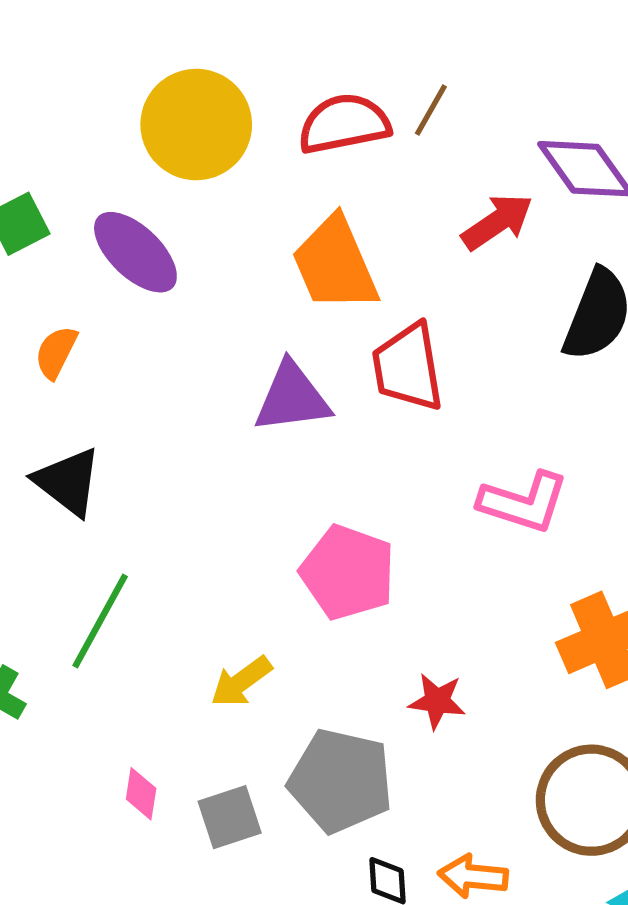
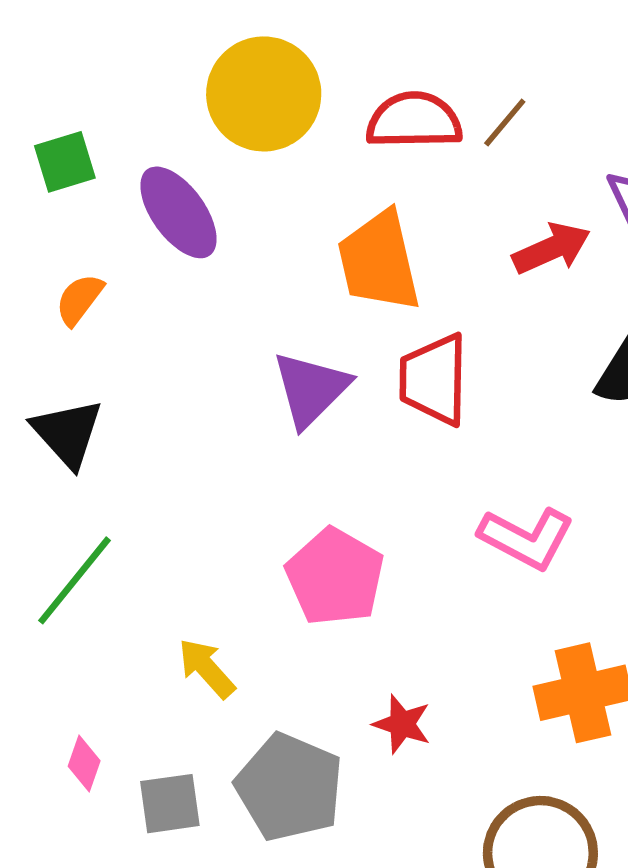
purple triangle: (292, 398) -> (311, 389), turned -48
yellow arrow: (241, 682) -> (207, 668), turned 74

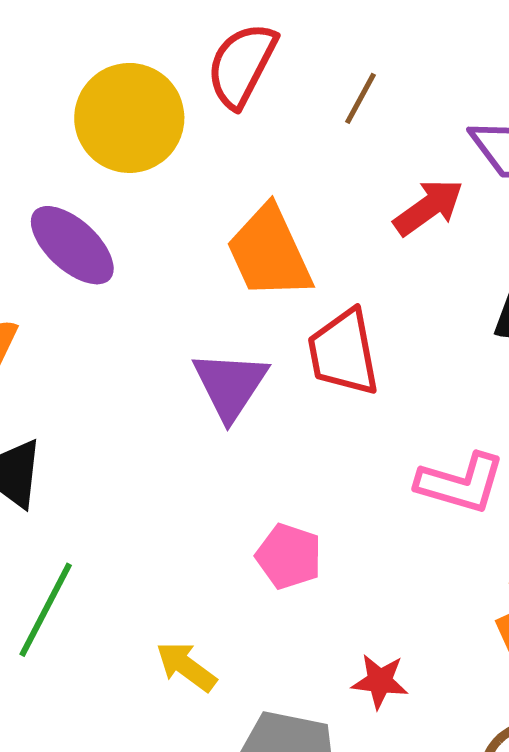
red semicircle: (414, 120) -> (242, 65), moved, turned -50
pink pentagon: (335, 577) -> (289, 556), size x0.7

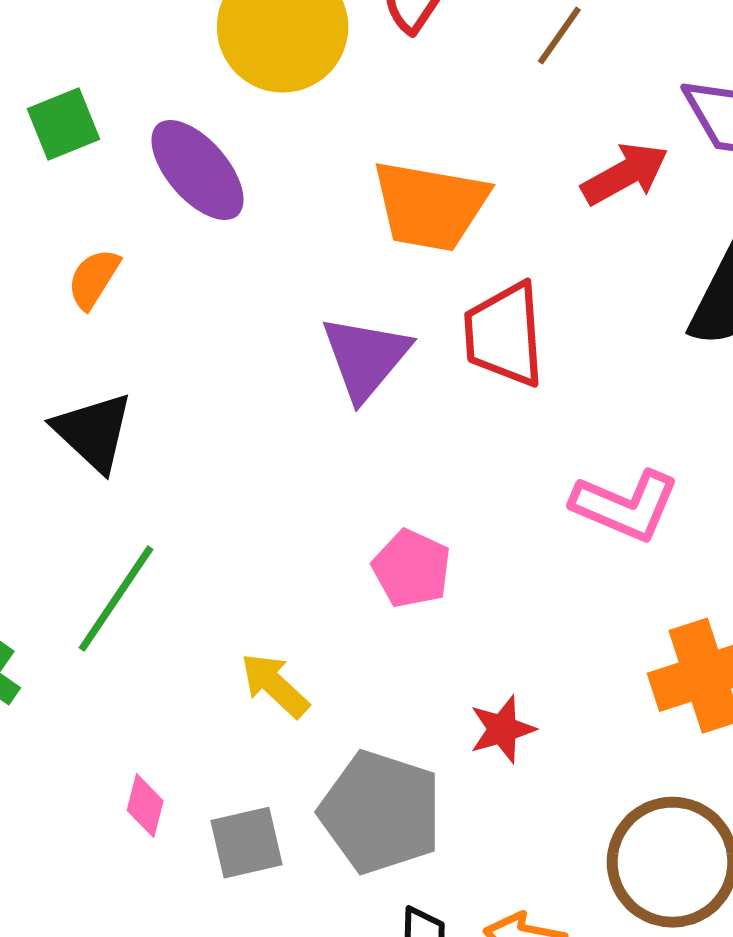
orange trapezoid: (269, 252) -> (430, 206), turned -62
red star: (380, 681) -> (502, 729), turned -30

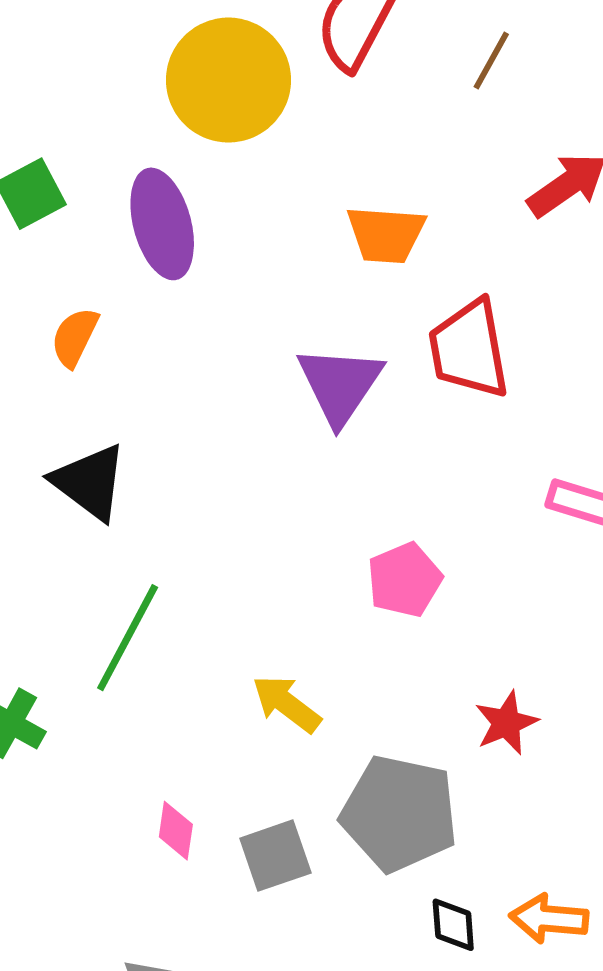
purple ellipse: (197, 170) -> (162, 224), turned 32
orange trapezoid: (430, 206) -> (386, 235), size x0.7
pink pentagon: (412, 569) -> (404, 580), turned 30

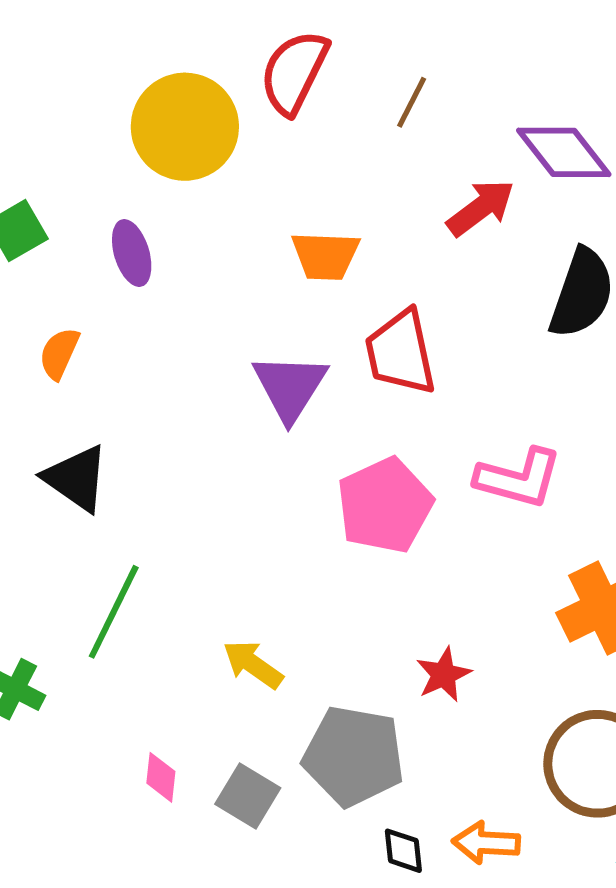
purple ellipse: (162, 224) -> (132, 253), size x0.7
pink pentagon: (404, 580) -> (385, 505), moved, size x1.5
gray square: (275, 856) -> (248, 796), turned -38

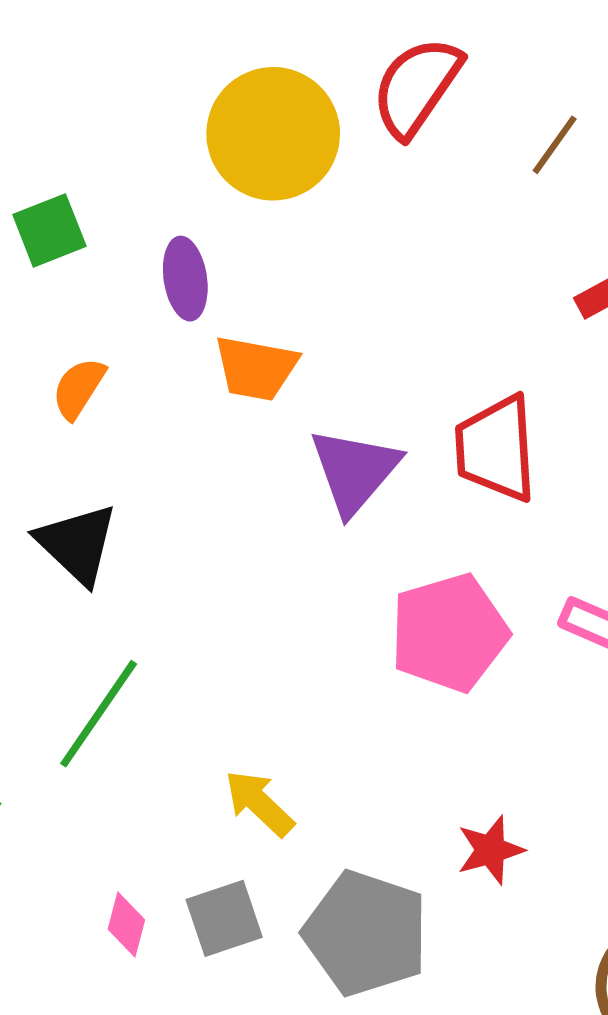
orange trapezoid: (325, 256) -> (256, 368), moved
gray square: (248, 796) -> (224, 918), moved, turned 32

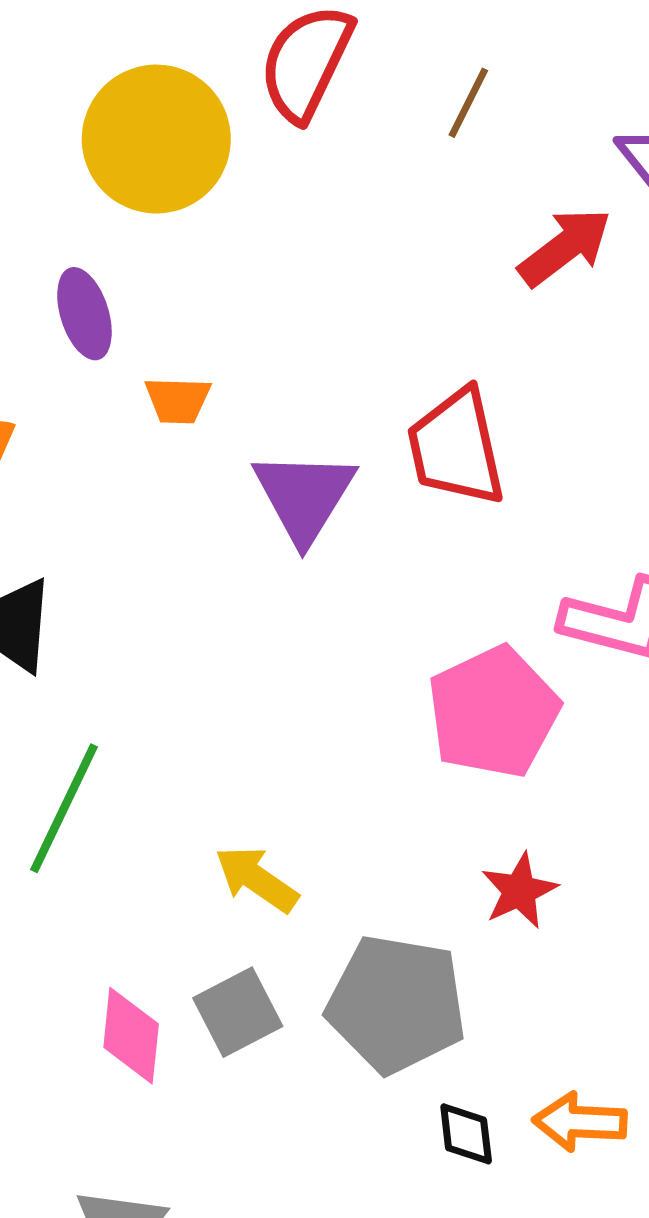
orange trapezoid: (256, 368) -> (178, 400), size x0.7
pink pentagon: (449, 633) -> (493, 712), moved
pink diamond: (126, 925) -> (131, 1036), size x1.4

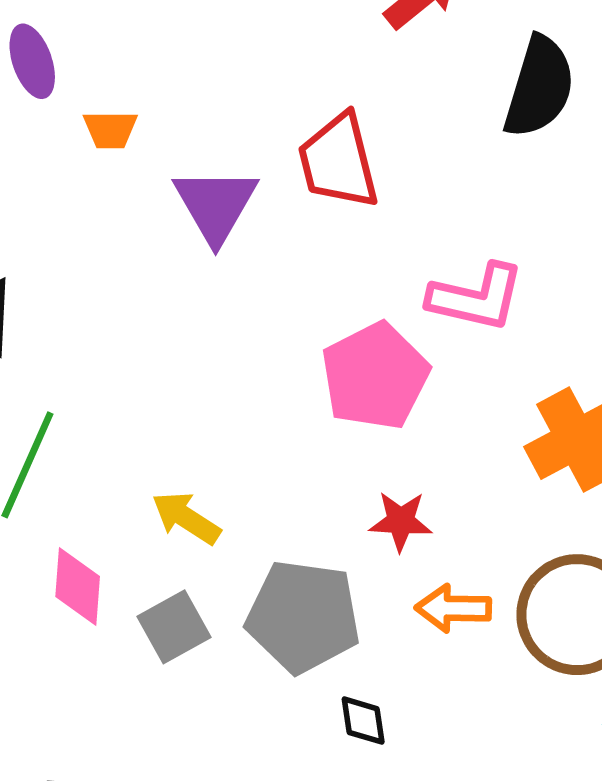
red star: (519, 891) -> (401, 521), turned 30
pink diamond: (131, 1036) -> (78, 587), moved
orange arrow: (580, 1122) -> (453, 608), moved

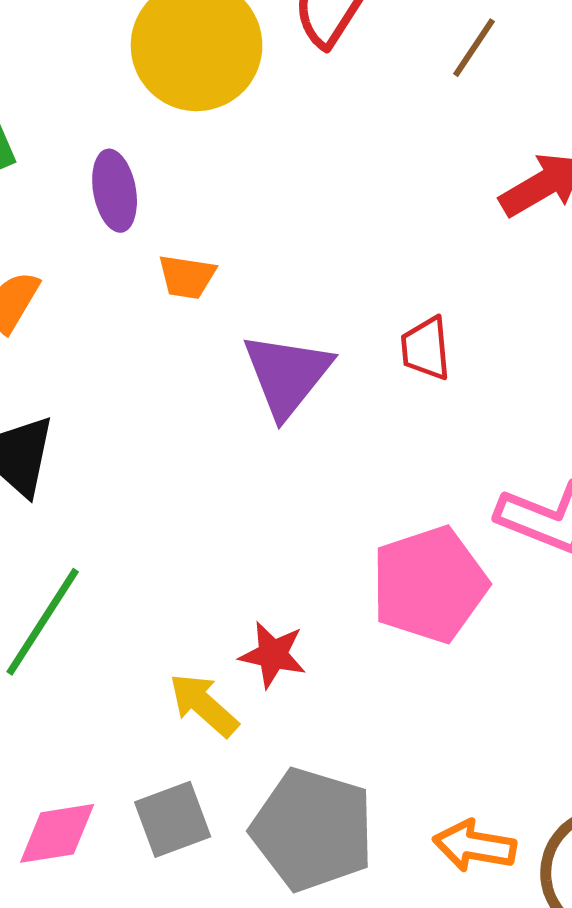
red trapezoid: (338, 161) -> (426, 348), size x0.6
red star: (401, 521) -> (273, 655), moved
pink diamond: (78, 587) -> (57, 833), moved, turned 68

